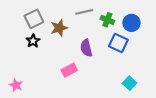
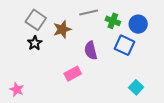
gray square: (34, 19) -> (36, 20), turned -30

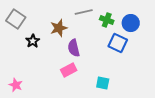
gray square: (36, 20) -> (16, 19), moved
purple semicircle: (91, 50) -> (74, 48), moved
cyan square: (136, 87) -> (103, 83), moved, turned -32

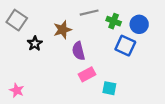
pink rectangle: (69, 70) -> (87, 74), moved

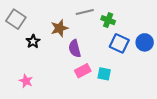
blue circle: (139, 24) -> (145, 42), moved
cyan square: (109, 88) -> (104, 74), moved
pink star: (17, 90) -> (26, 81), moved

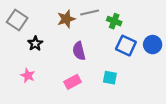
brown star: (59, 28) -> (66, 19), moved
pink rectangle: (83, 71) -> (73, 82), moved
pink star: (26, 81) -> (28, 75), moved

